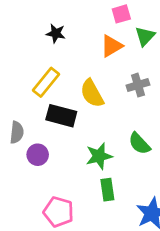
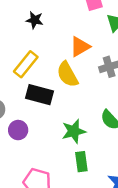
orange triangle: (111, 46) -> (80, 47), moved

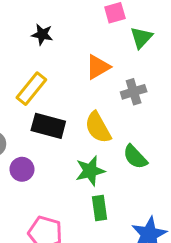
yellow semicircle: (67, 74) -> (98, 127), moved

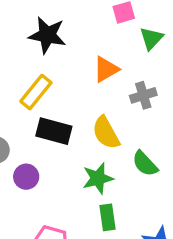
black star: (42, 34) -> (47, 35), size x1.6

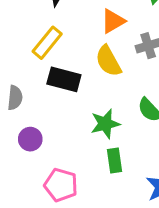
yellow semicircle: (106, 133) -> (108, 61), moved
purple circle: (26, 177) -> (30, 139), moved

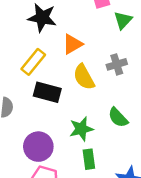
orange triangle: (113, 21) -> (72, 44), moved
purple circle: (30, 139) -> (38, 147), moved, size x1.5

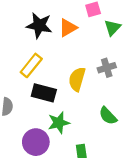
orange triangle: (72, 44) -> (68, 28), moved
yellow semicircle: (84, 77) -> (77, 79), turned 45
green star: (81, 129) -> (59, 123), moved

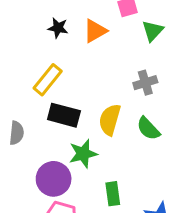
black star: (39, 25) -> (58, 28), size x0.6
yellow semicircle: (77, 79) -> (110, 120), moved
green semicircle: (108, 116) -> (148, 129), moved

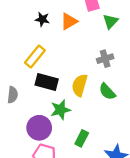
green rectangle: (113, 194) -> (82, 138), turned 35

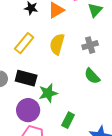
black rectangle: (47, 82) -> (26, 78), moved
yellow semicircle: (80, 85) -> (57, 44), moved

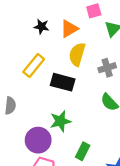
yellow semicircle: (57, 44) -> (77, 54), moved
black rectangle: (26, 78) -> (63, 82), moved

